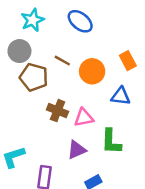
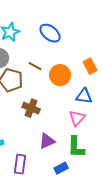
pink triangle: (84, 118) -> (77, 118), moved, turned -36
green L-shape: (111, 142) -> (76, 147), moved

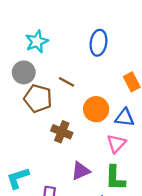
blue ellipse: (50, 33) -> (98, 43), moved, turned 60
orange circle: (60, 75) -> (96, 109), moved

